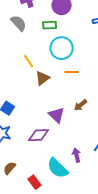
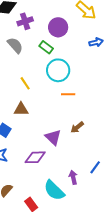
green rectangle: (50, 25) -> (46, 47), turned 40
brown triangle: (43, 78) -> (21, 109), moved, turned 35

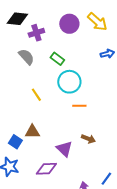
purple circle: (58, 27) -> (69, 24), moved
brown triangle: (21, 109) -> (32, 132), moved
brown arrow: (77, 127) -> (88, 139), turned -120

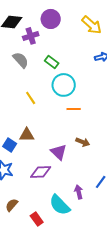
purple circle: (69, 24) -> (51, 19), moved

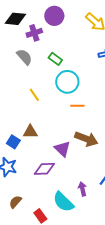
brown arrow: (83, 142) -> (86, 139), size x1.6

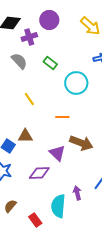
cyan circle: (67, 82) -> (76, 83), moved
orange line: (77, 106) -> (62, 117), moved
cyan semicircle: (63, 202) -> (58, 206), turned 50

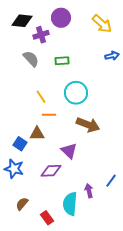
green rectangle: (50, 63) -> (62, 61), turned -40
cyan circle: (76, 83) -> (76, 93), moved
orange line: (62, 117) -> (49, 115), moved
brown arrow: (81, 143) -> (88, 125), moved

